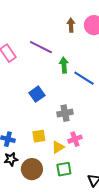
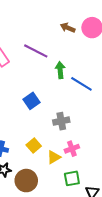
brown arrow: (71, 25) -> (68, 28), turned -64
yellow square: (39, 136) -> (34, 145), turned -32
green square: (64, 169) -> (72, 178), moved

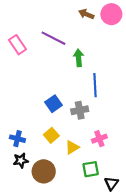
blue line: (81, 84) -> (95, 85), moved, turned 55
blue square: (32, 101) -> (54, 104), moved
pink cross: (72, 149) -> (99, 139), moved

